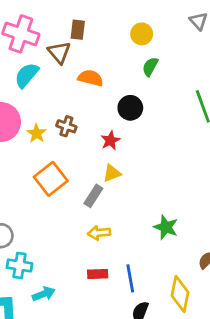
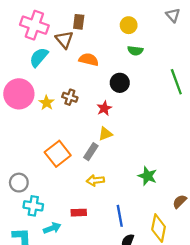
green semicircle: (150, 67) -> (135, 51), turned -112
orange square: (51, 179) -> (58, 154), moved
red rectangle: (98, 274) -> (79, 213), moved

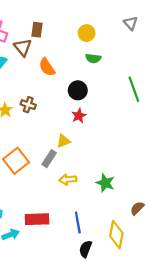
orange semicircle: (89, 60) -> (47, 67), turned -138
red star: (104, 108) -> (79, 116), moved
yellow arrow: (95, 180) -> (68, 180), moved
red rectangle: (79, 213) -> (37, 219), size x1.5

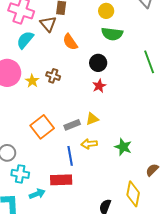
green semicircle: (93, 58) -> (112, 34), size x1.5
yellow triangle: (63, 141) -> (92, 119), moved
gray rectangle: (49, 159) -> (72, 125), turned 35
blue line: (78, 223) -> (70, 156), moved

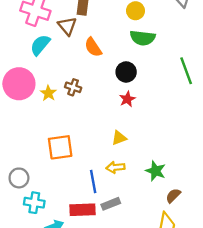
gray rectangle: (72, 125) -> (111, 204), moved
orange square: (42, 127) -> (60, 147), turned 30
brown semicircle: (152, 170) -> (173, 196), moved

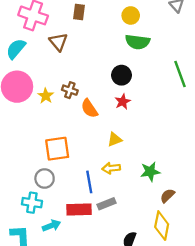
brown triangle: (67, 26) -> (58, 42), moved
cyan semicircle: (40, 45) -> (16, 49), moved
orange semicircle: (93, 47) -> (89, 108), moved
green star: (156, 171) -> (150, 172), turned -30
gray circle: (19, 178) -> (45, 178), moved

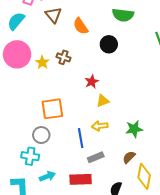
red star: (123, 102) -> (92, 82), moved
orange semicircle: (89, 108) -> (81, 26), moved
brown semicircle: (167, 196) -> (129, 157), moved
red rectangle: (79, 209) -> (81, 179), moved

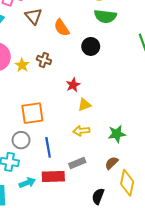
blue line: (81, 138) -> (48, 147), moved
red rectangle: (81, 179) -> (53, 177), moved

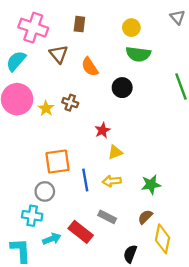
blue line: (48, 147) -> (85, 180), moved
gray rectangle: (77, 163) -> (107, 217), turned 49
red rectangle: (53, 177) -> (81, 232), turned 40

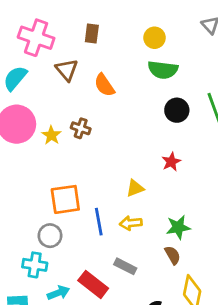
black circle: (122, 88) -> (177, 110), moved
red star: (103, 130) -> (171, 162), moved
brown semicircle: (145, 217) -> (173, 255), moved, turned 105

